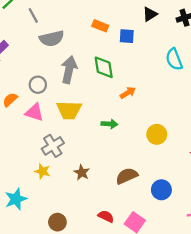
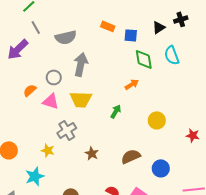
black triangle: (150, 14) -> (159, 27), moved
gray line: (33, 15) -> (36, 27), moved
green diamond: (104, 67) -> (144, 59), moved
green arrow: (109, 124) -> (116, 111), turned -64
yellow star: (42, 171) -> (48, 150), moved

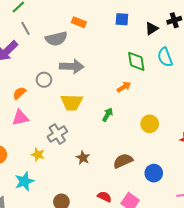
orange rectangle: (108, 26) -> (79, 22), moved
blue square: (131, 35) -> (122, 19), moved
gray arrow: (81, 64) -> (72, 66), turned 80
pink triangle: (51, 101) -> (20, 118), moved, turned -30

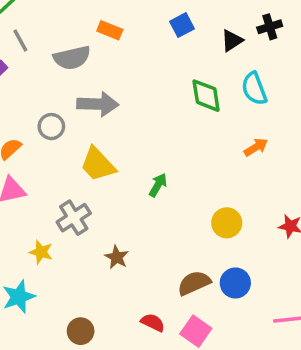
blue square: (122, 19) -> (182, 25), turned -32
orange arrow: (124, 87) -> (256, 147), moved
yellow trapezoid: (72, 102) -> (98, 164), turned 45
yellow circle: (150, 124) -> (227, 223), moved
brown semicircle: (123, 161) -> (194, 283), moved

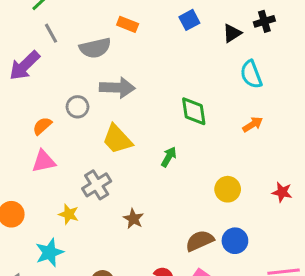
green diamond: (206, 96) -> (194, 111), moved

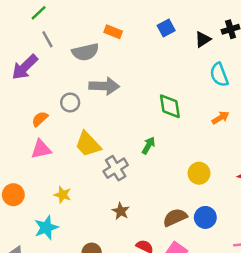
yellow trapezoid: (117, 139) -> (88, 144), moved
gray cross: (97, 185) -> (116, 168), moved
brown star: (133, 219) -> (121, 211), moved

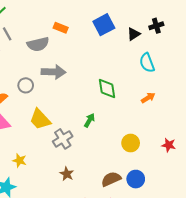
blue square: (166, 28) -> (104, 25), size x1.5

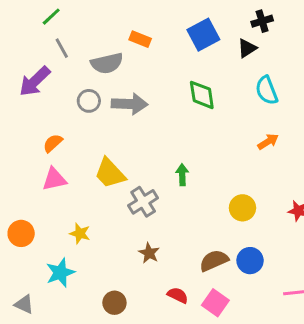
black cross: (156, 26) -> (262, 21), moved
gray circle: (26, 85) -> (89, 101), moved
green diamond: (107, 88) -> (202, 95), moved
green arrow: (89, 120) -> (182, 175), turned -32

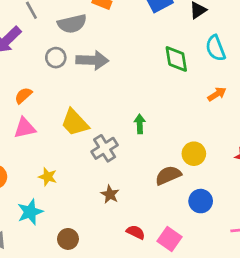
green diamond: (202, 95) -> (176, 59), moved
brown semicircle: (214, 261) -> (168, 175), moved
brown circle: (114, 303) -> (68, 239), moved

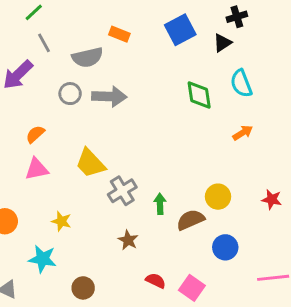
green arrow: (140, 124) -> (160, 204), moved
cyan star: (30, 212) -> (43, 259), turned 30

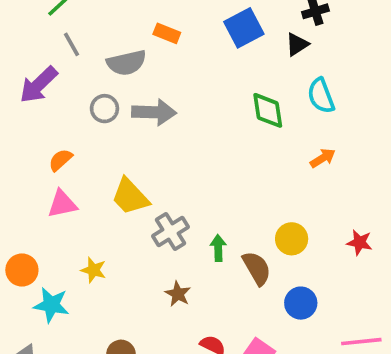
brown semicircle: (190, 220) -> (257, 268), turned 84
cyan star: (43, 259) -> (51, 305), moved

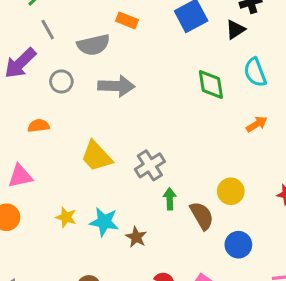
gray circle: (104, 109) -> (61, 81), moved
orange semicircle: (60, 160) -> (39, 126), turned 35
pink triangle: (62, 204) -> (20, 176), moved
gray cross: (171, 231) -> (150, 165), moved
cyan star: (51, 305) -> (104, 222), moved

